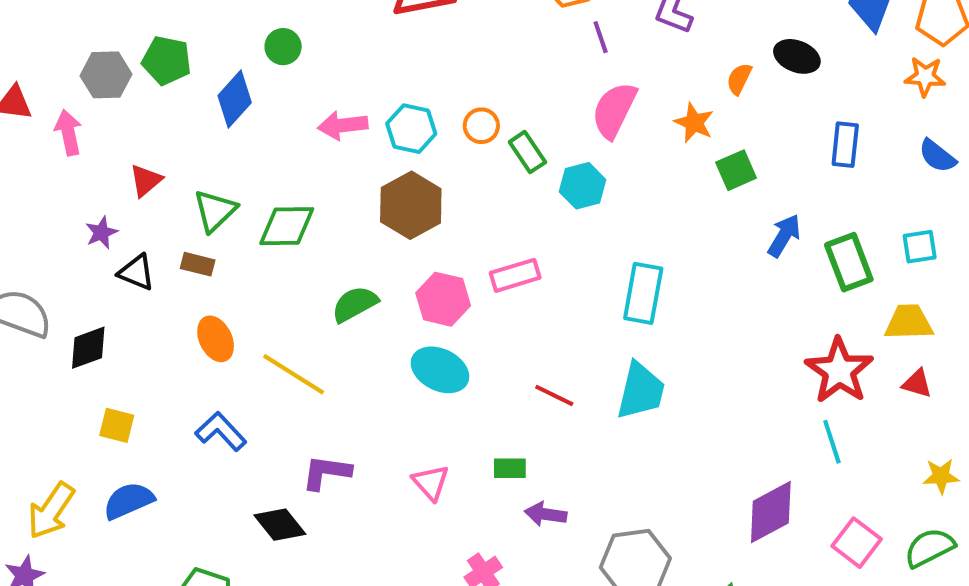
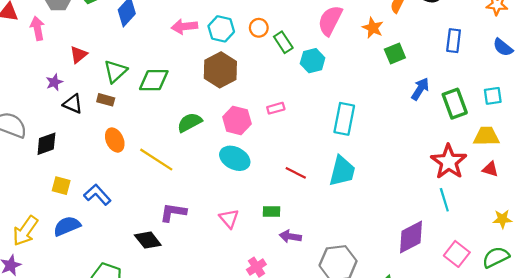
pink rectangle: (515, 275) -> (276, 108), size x0.7
blue L-shape: (221, 431) -> (97, 195), moved

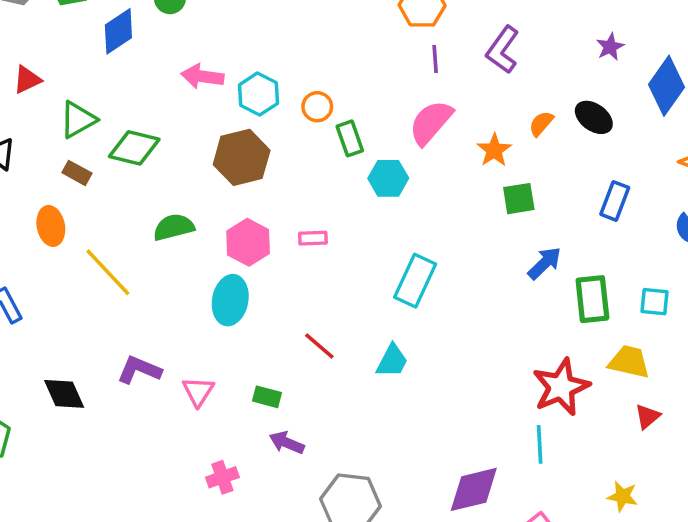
brown rectangle: (106, 100) -> (77, 173), moved
cyan ellipse: (235, 158) -> (230, 300), turned 60
red triangle: (490, 169) -> (647, 416), moved, turned 49
cyan trapezoid: (342, 171) -> (392, 361), size x0.7
purple L-shape: (173, 212) -> (139, 370), moved

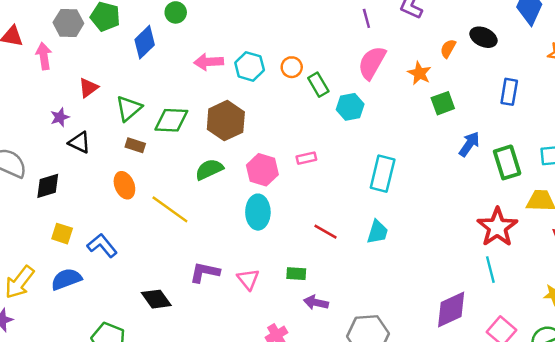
brown hexagon: (242, 157) -> (226, 121), moved

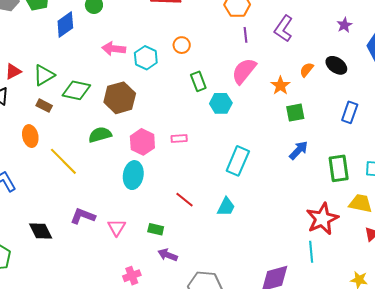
orange circle: (292, 67) -> (182, 45), moved
red triangle: (88, 88) -> (13, 71), moved
blue arrow: (469, 144) -> (299, 150), moved

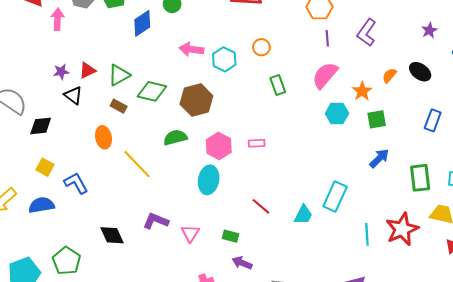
cyan hexagon: (221, 103) -> (337, 114), moved
cyan rectangle: (238, 161) -> (335, 196), moved
cyan line: (311, 252) -> (367, 234), moved

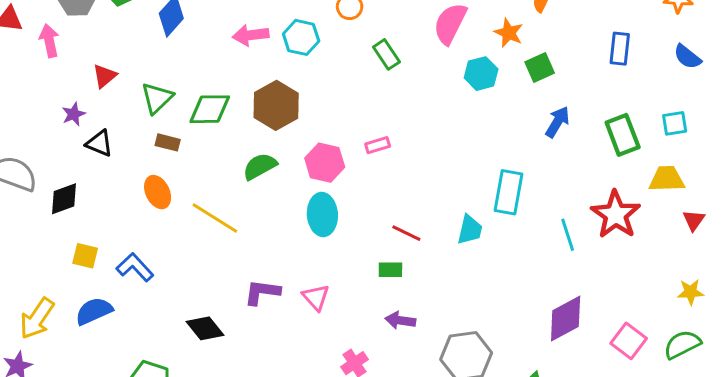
red triangle: (87, 70) -> (105, 76), moved
green rectangle: (230, 236) -> (390, 270), moved

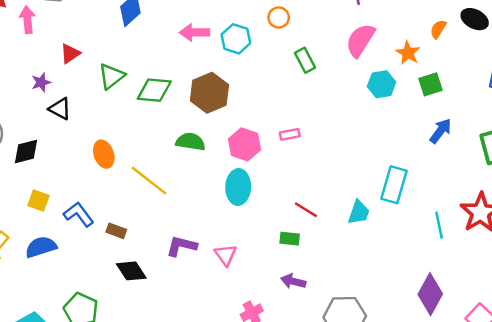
brown rectangle: (168, 142) -> (116, 231), moved
green semicircle: (260, 166) -> (191, 142), turned 32
purple diamond: (566, 319) -> (430, 294), turned -39

